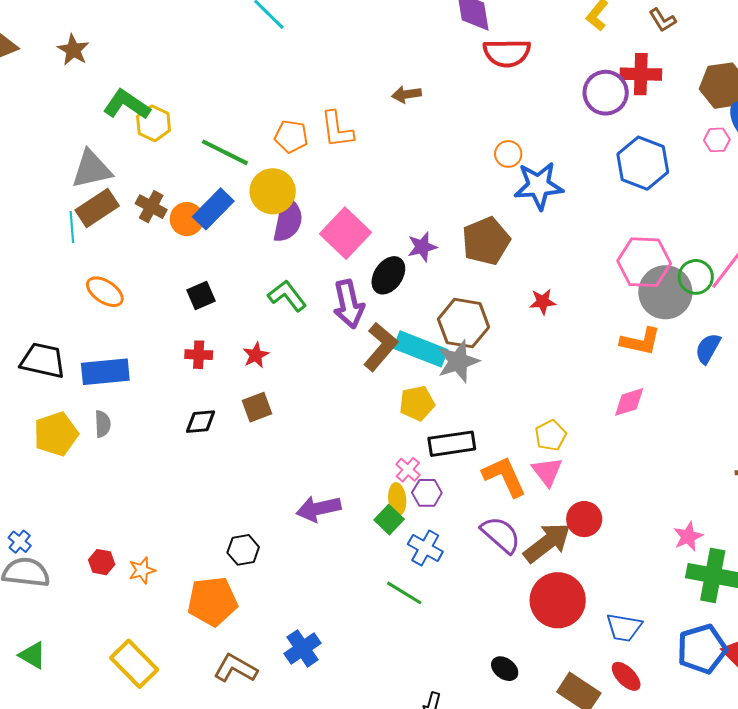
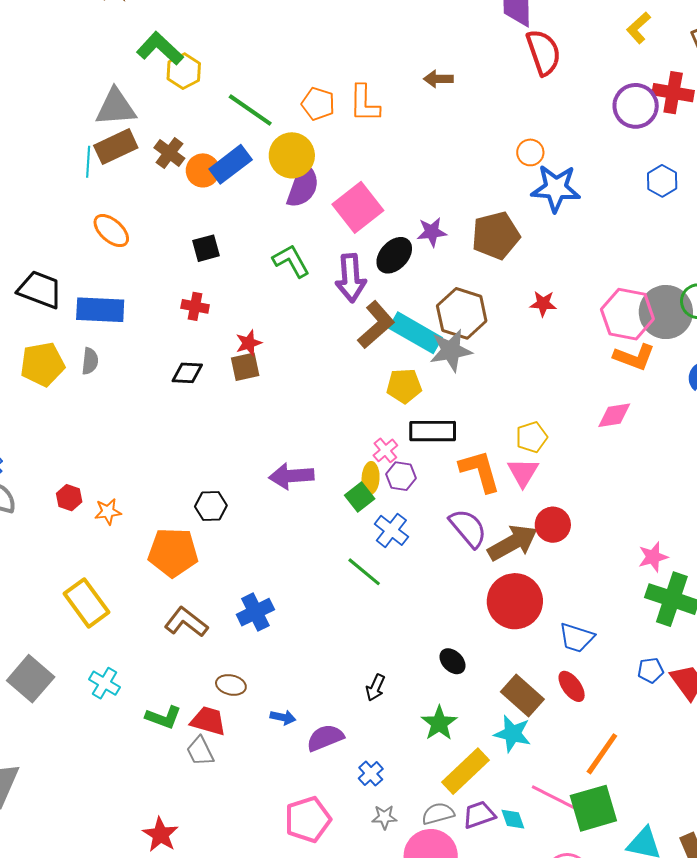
red semicircle: (507, 53) -> (543, 52), turned -117
blue hexagon: (643, 163) -> (662, 181), size x0.6
pink hexagon: (644, 262) -> (627, 314), moved
red star: (256, 355) -> (249, 343), moved
blue pentagon: (702, 649) -> (651, 670), size x0.5

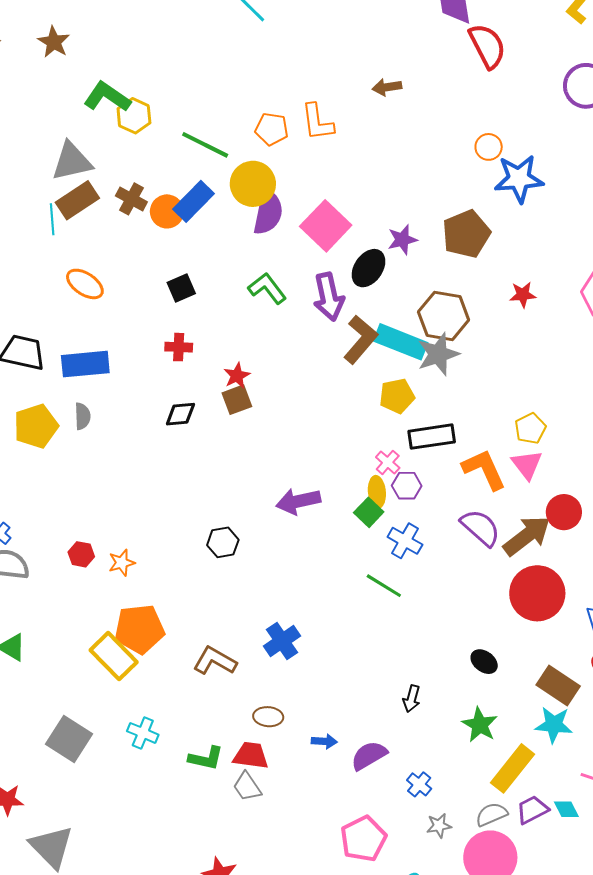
orange pentagon: (173, 552) -> (139, 629), moved

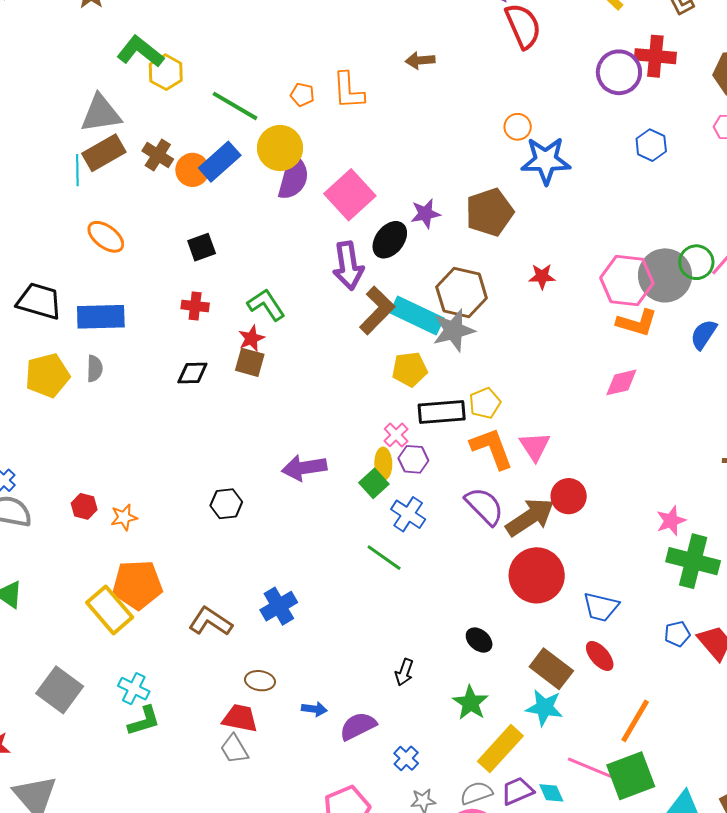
orange pentagon: (272, 129) -> (302, 95), size x0.7
green L-shape: (267, 288) -> (266, 305), moved
brown square: (237, 400) -> (250, 362), turned 32
yellow pentagon: (530, 428) -> (485, 403), moved
green L-shape: (206, 758) -> (144, 721), moved, turned -33

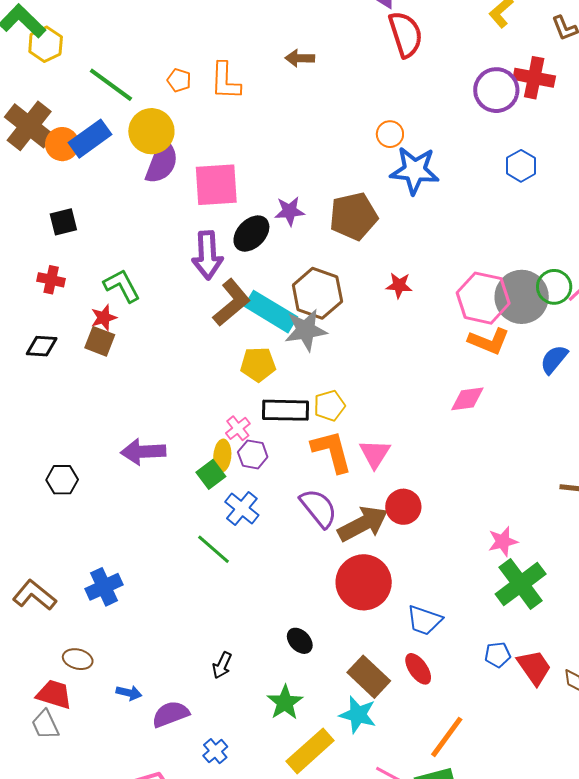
brown cross: (158, 155) -> (29, 126), size x1.6
pink square: (350, 195) -> (216, 185), turned 33
green cross: (693, 561) -> (521, 584), turned 33

